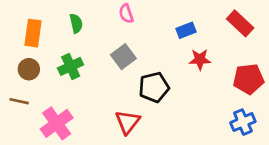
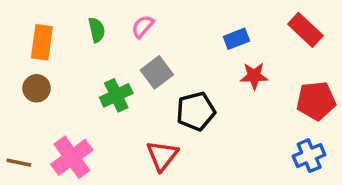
pink semicircle: (126, 14) -> (143, 26), moved, turned 60
green cross: (71, 66) -> (116, 95), moved
brown line: (19, 101) -> (19, 163), moved

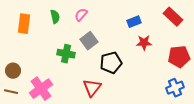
brown circle: (37, 88) -> (13, 71), moved
green cross: (116, 95) -> (66, 54), turned 36

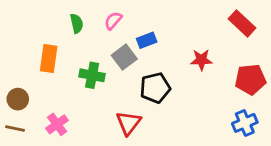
blue rectangle: (134, 22) -> (147, 40), moved
orange rectangle: (24, 24) -> (49, 58), moved
pink cross: (41, 89) -> (57, 124), size x0.7

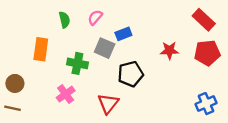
gray square: (124, 57) -> (105, 48), turned -30
red pentagon: (250, 79) -> (207, 53), moved
pink cross: (57, 124) -> (66, 94), moved

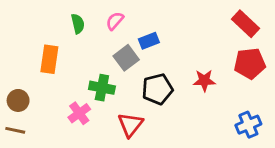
gray square: (105, 48) -> (126, 58), turned 30
red star: (169, 50) -> (204, 81), moved
green cross: (77, 63) -> (102, 88), moved

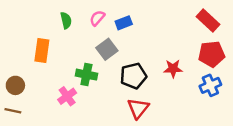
blue rectangle: (149, 41) -> (124, 23), moved
red triangle: (130, 125) -> (138, 108), moved
blue cross: (248, 125) -> (210, 85), moved

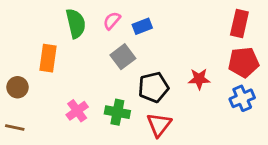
green semicircle: (66, 20) -> (76, 23), size x1.5
red rectangle: (208, 20) -> (239, 23), turned 60
green cross: (86, 75) -> (117, 112), moved
brown circle: (15, 85) -> (18, 87), moved

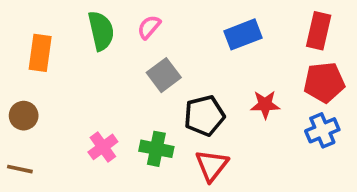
blue rectangle: (142, 26) -> (243, 34), moved, size x1.4
orange rectangle: (48, 58) -> (40, 53), moved

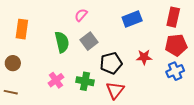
green semicircle: (101, 31) -> (62, 42), moved

